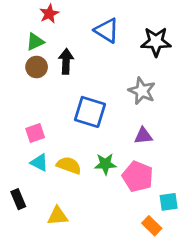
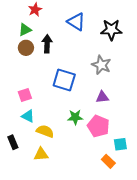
yellow semicircle: (69, 165) -> (45, 131), moved

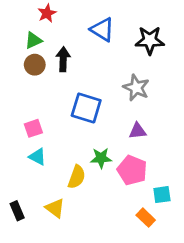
yellow semicircle: (45, 131) -> (77, 177), moved, turned 90
black rectangle: (13, 142) -> (17, 211), moved
yellow triangle: (41, 154) -> (55, 208), turned 42

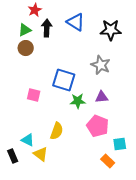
black arrow: (63, 59) -> (47, 28), moved
pink square: (33, 128) -> (34, 95), moved, turned 32
cyan triangle: (37, 157) -> (28, 140), moved
green star: (101, 158) -> (78, 101), moved

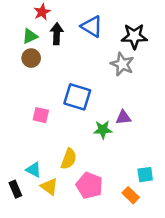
gray star: (101, 65) -> (122, 64), moved
green star: (78, 101) -> (103, 130), moved
pink pentagon: (98, 126) -> (89, 185), moved

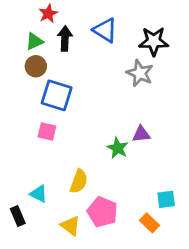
blue square: (77, 97) -> (57, 95), moved
green star: (103, 130) -> (118, 148), turned 30
yellow triangle: (49, 187) -> (70, 226), moved

